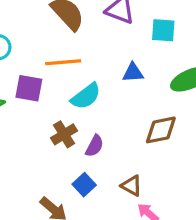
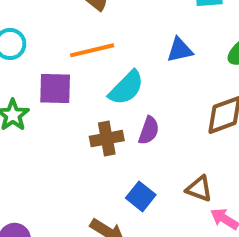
brown cross: (64, 134) -> (107, 139), turned 30
purple semicircle: (94, 146) -> (149, 130), moved

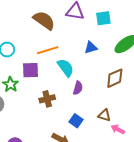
cyan semicircle: (126, 88) -> (66, 68), turned -78
brown cross: (107, 139) -> (47, 99), moved

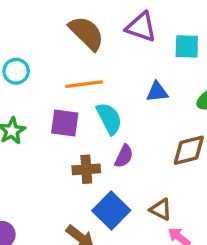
purple square: (31, 70) -> (65, 123), moved
brown cross: (47, 99) -> (86, 169), moved
blue square: (76, 121) -> (111, 211), size x1.5

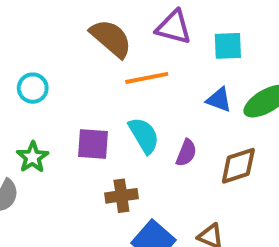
orange line: (84, 84) -> (147, 78), moved
blue triangle: (157, 92) -> (219, 100), moved, turned 30
purple semicircle: (124, 156) -> (186, 153), moved

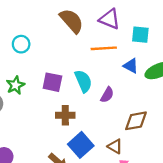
orange line: (147, 78) -> (104, 48), moved
brown diamond: (238, 166) -> (136, 121), moved

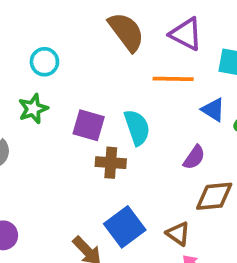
green star: (15, 85) -> (33, 109), moved
purple semicircle: (107, 95) -> (194, 157), moved
brown cross: (65, 115) -> (111, 163), moved

